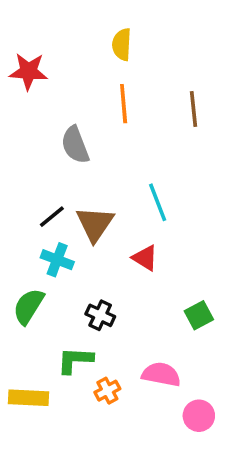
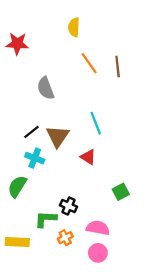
orange line: (124, 104) -> (89, 63), moved, turned -30
black cross: (100, 315) -> (68, 206), moved
pink circle: (199, 416) -> (98, 253), moved

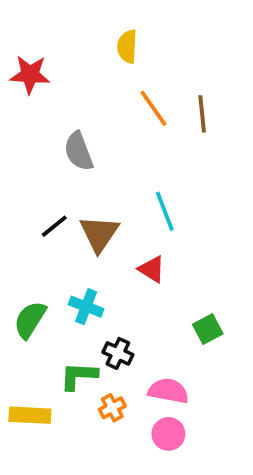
cyan cross: (35, 158) -> (86, 307), moved

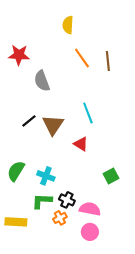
red star: (30, 75) -> (19, 55), moved
cyan cross: (86, 307) -> (46, 176), moved
black cross: (118, 353) -> (67, 200), moved

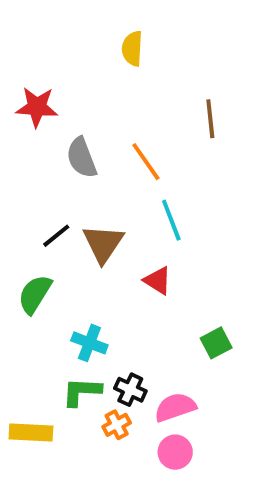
orange line: (82, 58) -> (146, 162), moved
green semicircle: (16, 171) -> (35, 294), moved
pink semicircle: (90, 209) -> (175, 407), turned -30

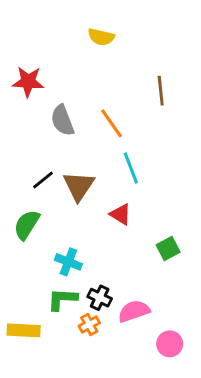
yellow semicircle: (132, 49) -> (101, 37), turned -80
green square: (216, 343) -> (168, 248), moved
pink circle: (175, 452) -> (170, 344), moved

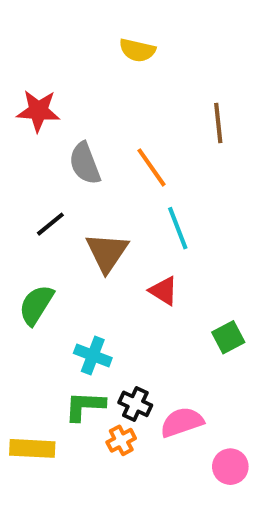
black line: (43, 180) -> (50, 224), moved

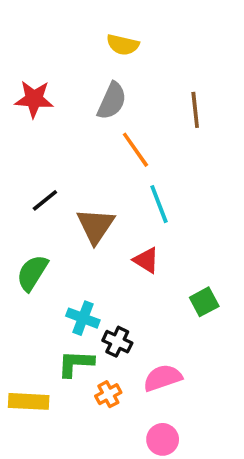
gray semicircle: (85, 163) -> (112, 101), moved, turned -135
black cross: (135, 404) -> (117, 342), moved
pink circle: (230, 467) -> (163, 439), moved

